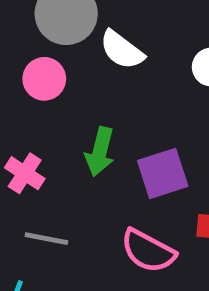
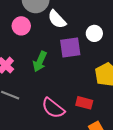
purple square: (163, 173) -> (70, 47), moved

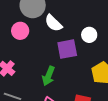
green arrow: (40, 62) -> (49, 76), moved

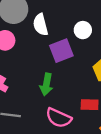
white semicircle: (53, 23) -> (40, 25), turned 42

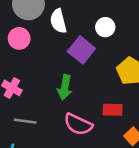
purple square: (61, 51) -> (81, 50), turned -30

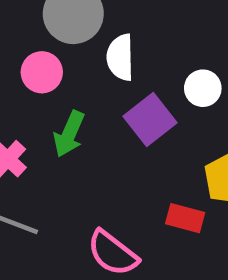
green arrow: (65, 87) -> (69, 134), moved
red rectangle: (113, 110) -> (185, 218), moved

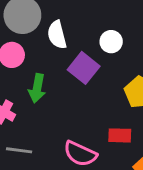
red rectangle: (185, 218) -> (120, 135), moved

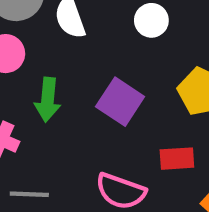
purple square: (84, 68) -> (120, 102), moved

